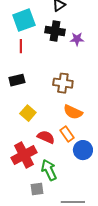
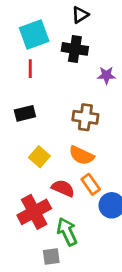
purple star: (77, 39) -> (106, 75), moved
orange semicircle: (73, 112) -> (81, 155), moved

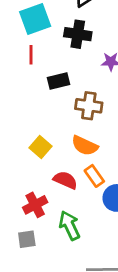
black rectangle: (25, 113) -> (59, 81), moved
red cross: (34, 212) -> (35, 205), size x0.7
gray square: (51, 257) -> (27, 239), moved

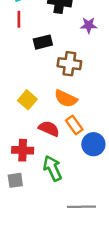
red cross: (35, 205) -> (23, 150), turned 30

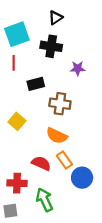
yellow square: (27, 100) -> (17, 121), moved

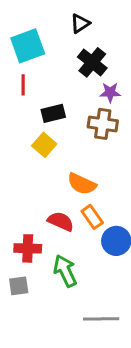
black cross: (51, 46) -> (92, 62), moved, turned 30
brown cross: (60, 104) -> (103, 124), moved
yellow square: (17, 121) -> (44, 145), moved

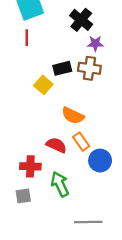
black rectangle: (53, 113) -> (62, 68), moved

